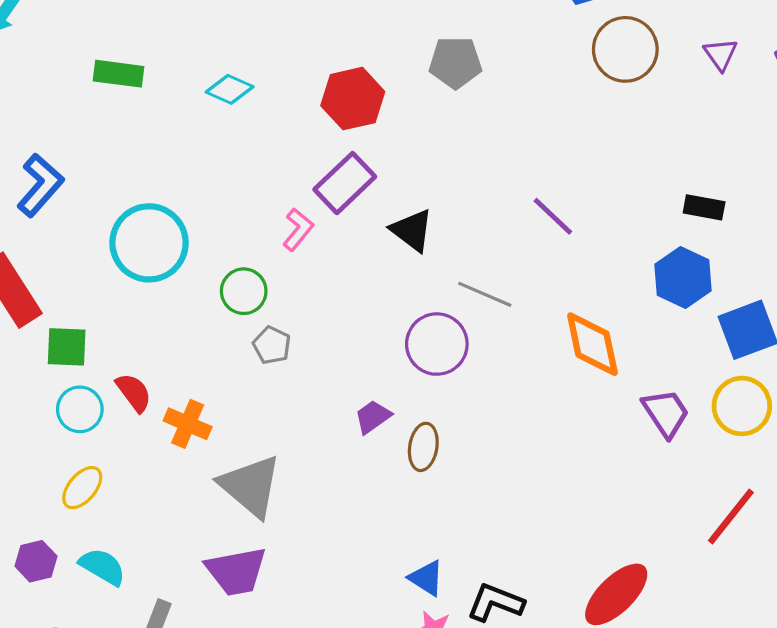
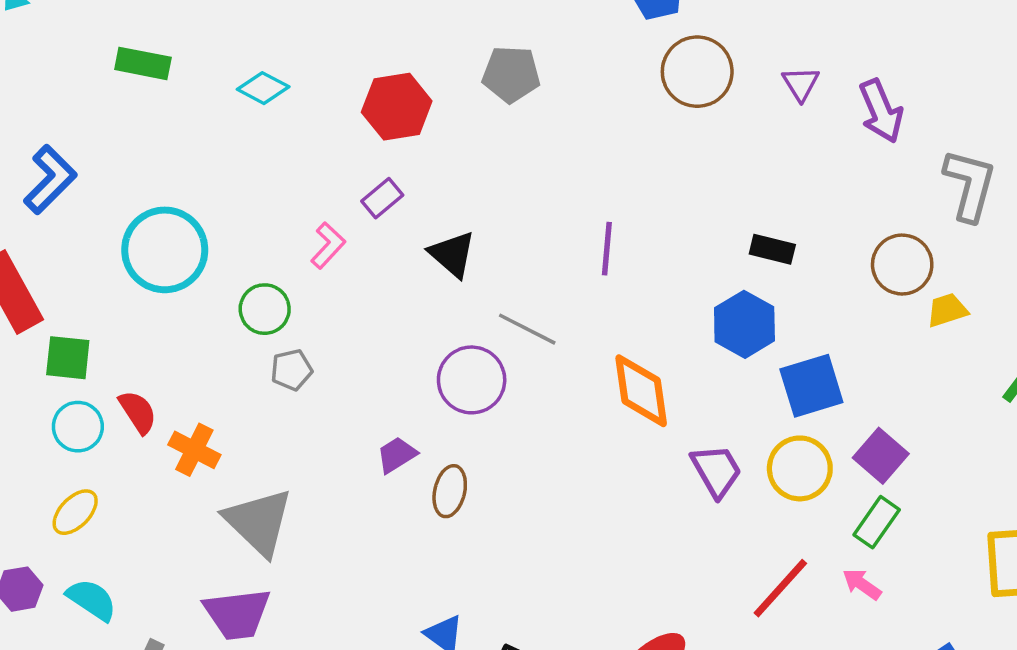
purple rectangle: (345, 183) -> (382, 198), size x0.6
purple line: (553, 216) -> (607, 249), turned 48
gray pentagon: (272, 345) -> (292, 370), turned 30

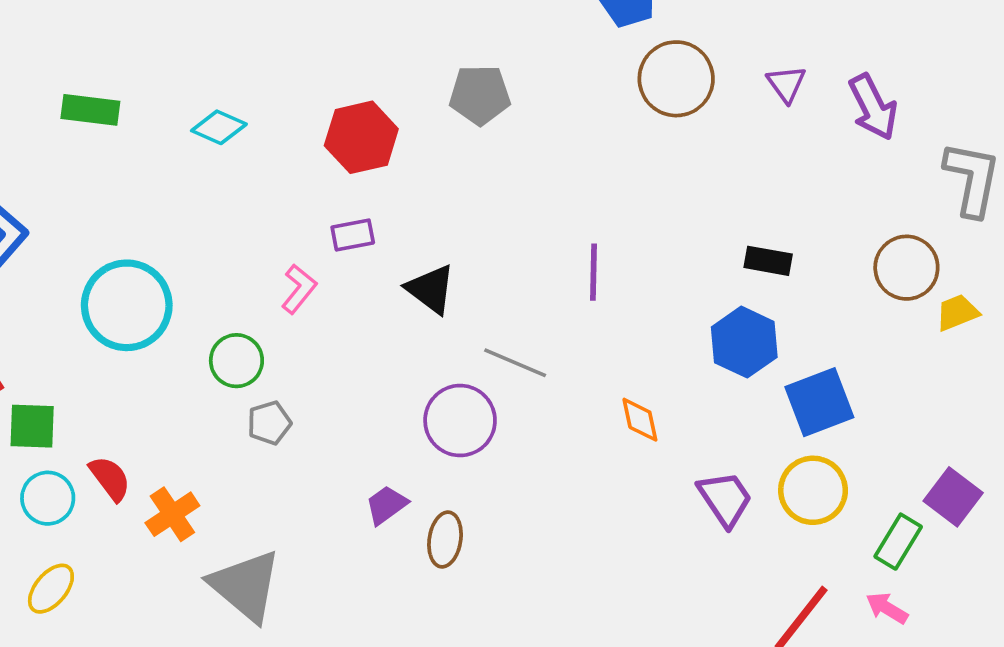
purple rectangle: (382, 198) -> (353, 235), turned 33
orange diamond: (641, 391) -> (640, 420), size x0.6
orange cross: (194, 450) -> (172, 514), turned 33
purple square: (881, 456) -> (953, 497), moved

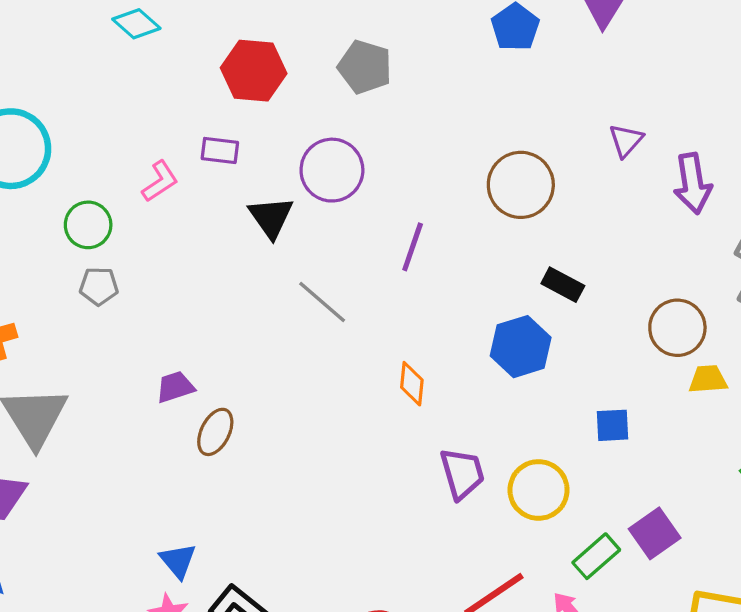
brown circle: (676, 79) -> (521, 185), moved
blue square: (819, 402) -> (612, 425), moved, size x0.6
purple circle: (460, 421) -> (332, 170), moved

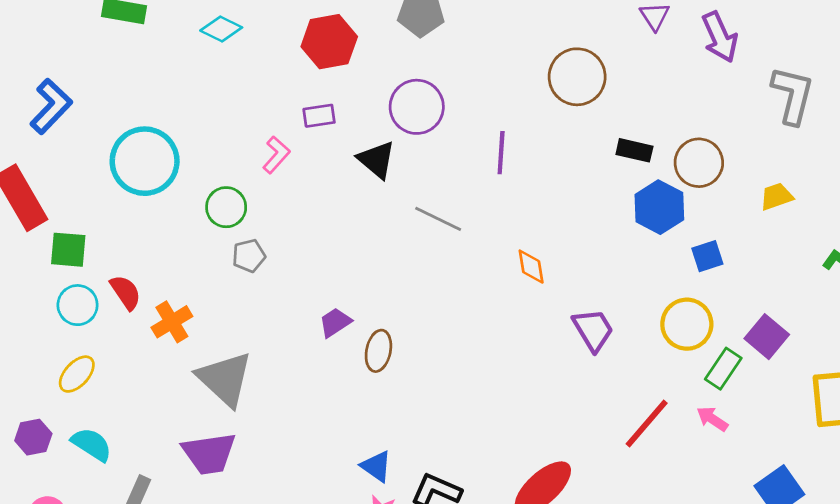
brown circle: (677, 328) -> (699, 163), moved
blue hexagon: (521, 347) -> (659, 207), moved
yellow circle: (539, 490) -> (687, 324), moved

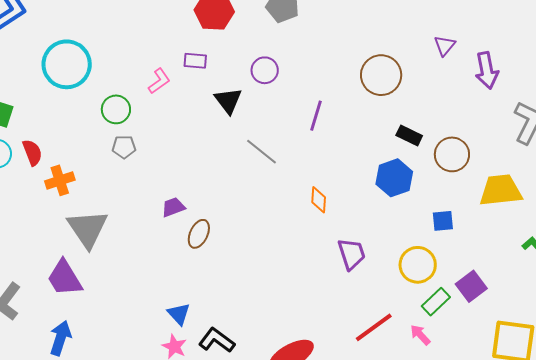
purple circle: (417, 107) -> (265, 70), size x0.7
yellow trapezoid: (776, 196) -> (501, 190), size x1.8
blue hexagon: (659, 207) -> (394, 178), moved
purple trapezoid: (209, 453) -> (65, 278), turned 54

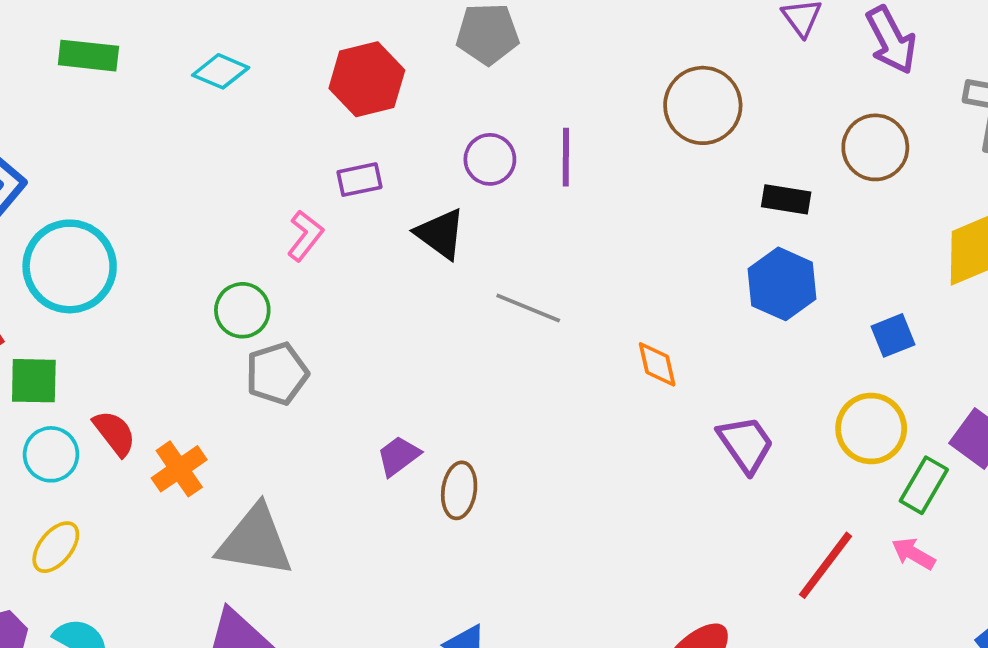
cyan circle: (67, 64) -> (70, 266), moved
purple line: (316, 116) -> (566, 157), moved
gray pentagon: (124, 147) -> (277, 374), size x1.4
brown circle: (452, 154) -> (875, 147), moved
gray triangle: (88, 229) -> (255, 541), turned -30

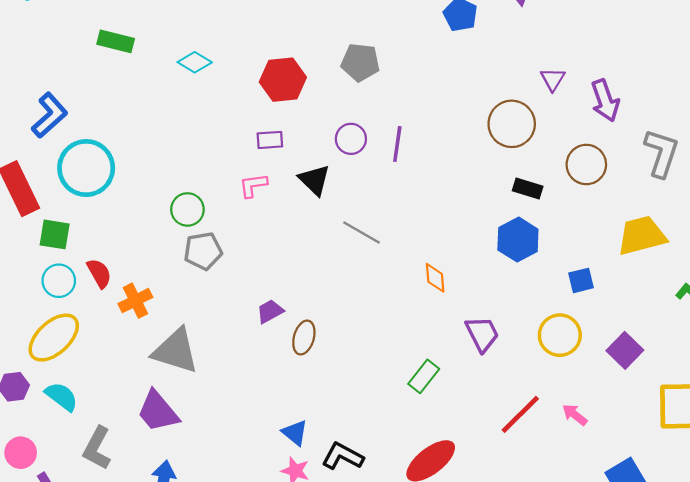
brown circle: (703, 105) -> (512, 124), moved
pink L-shape: (305, 236) -> (253, 185), moved, turned -144
green rectangle: (924, 485) -> (424, 376), moved
yellow ellipse: (56, 547) -> (54, 338), size x1.6

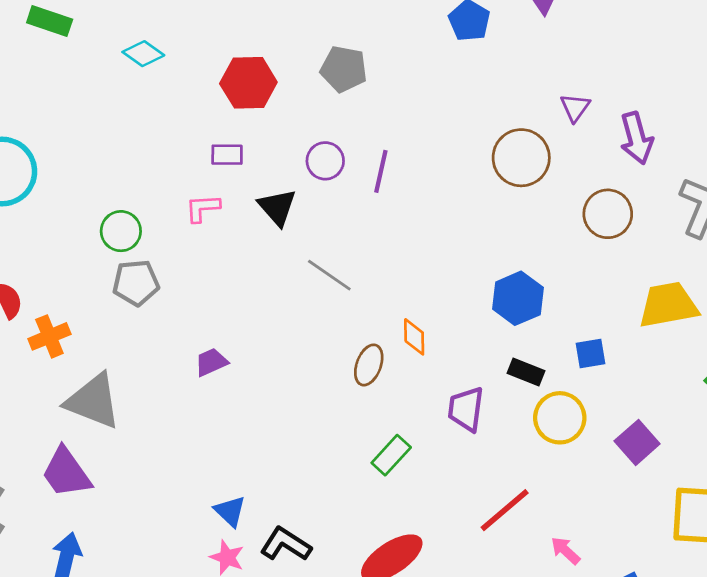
black rectangle: (528, 188) -> (526, 372), moved
purple trapezoid: (482, 334) -> (466, 409), turned -150
brown ellipse: (304, 338) -> (369, 365), moved
pink arrow: (575, 415) -> (565, 551), moved

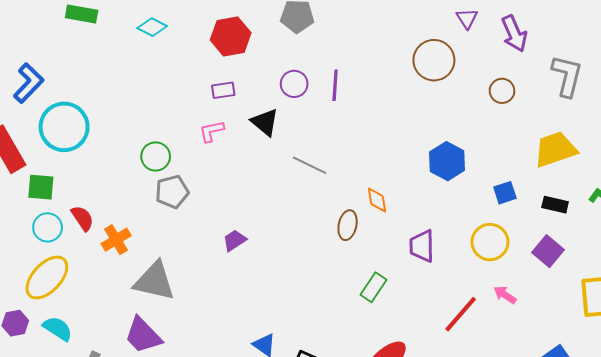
brown circle: (608, 214) -> (502, 91), size x0.7
black rectangle: (526, 372) -> (555, 205), moved
pink arrow: (565, 551) -> (505, 295), moved

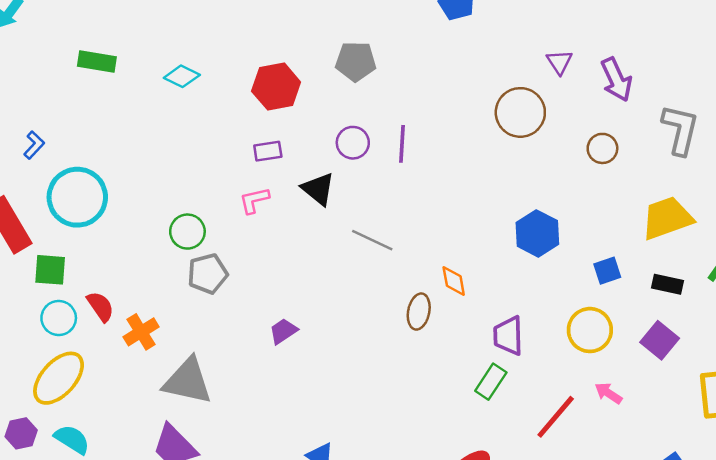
blue L-shape: (29, 83) -> (34, 145), size x0.6
green rectangle: (374, 287) -> (491, 382), moved

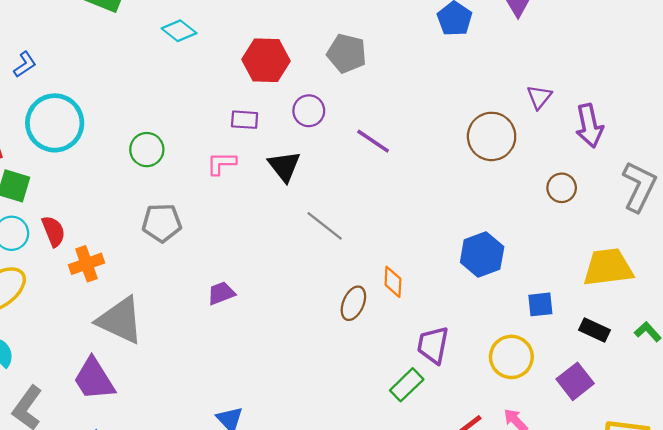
purple circle: (353, 143) -> (309, 111), moved
purple line: (402, 144) -> (373, 141), turned -72
green circle: (187, 232) -> (147, 150), moved

